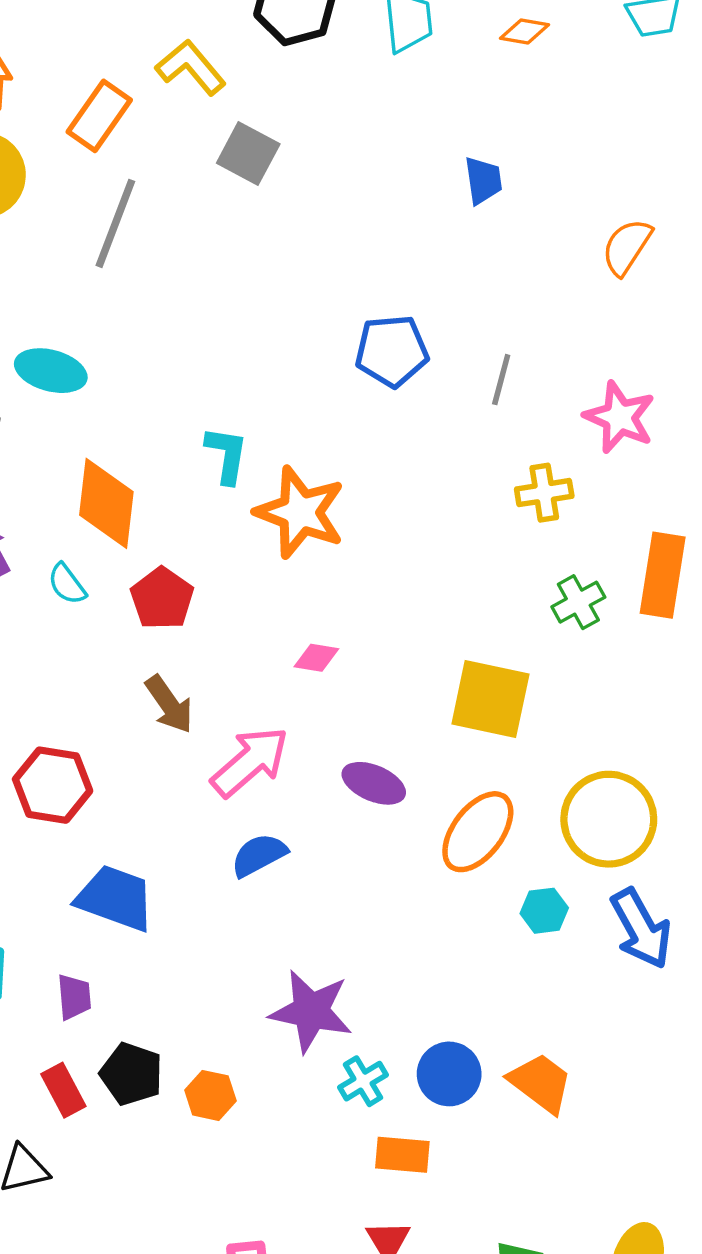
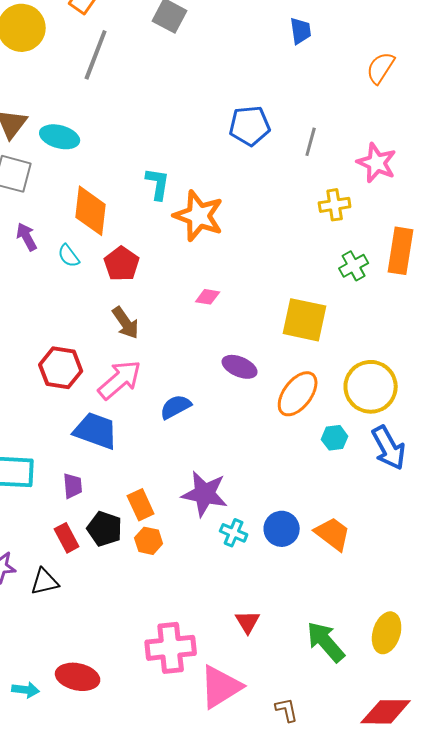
pink arrow: (250, 762) -> (120, 380), moved
cyan cross: (363, 1081) -> (234, 533), turned -36
orange rectangle: (402, 1155) -> (141, 505), moved, turned 60

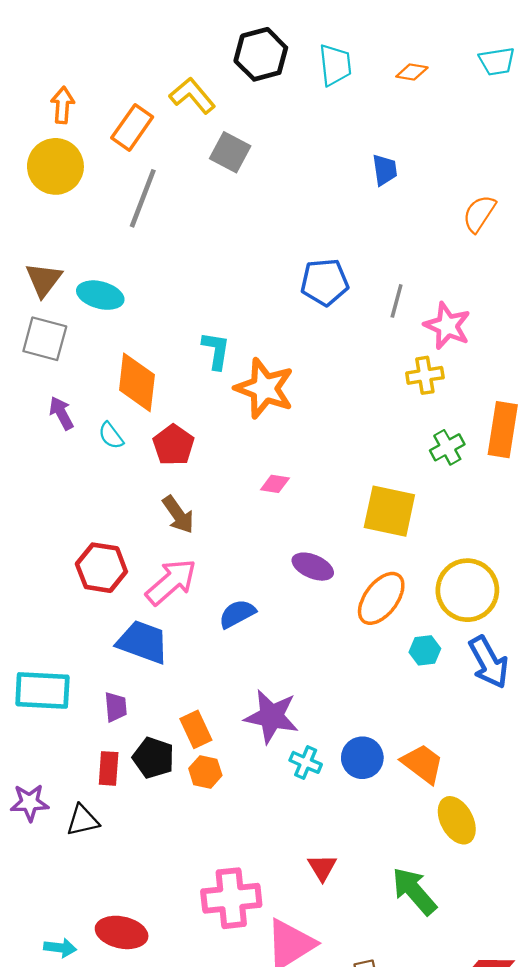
pink star: (377, 163) -> (447, 326), moved
red rectangle: (67, 538) -> (109, 768), turned 32
yellow ellipse: (387, 633) -> (457, 820), moved, turned -45

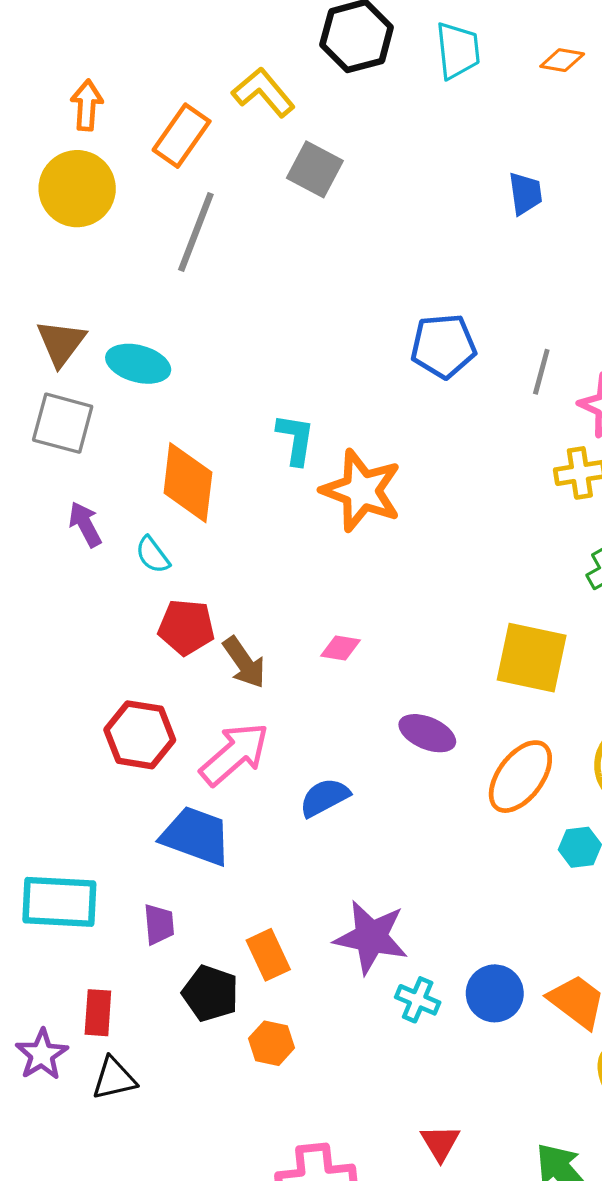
red pentagon: (173, 445) -> (186, 627), moved, turned -30
pink diamond: (275, 484) -> (341, 648), moved
red rectangle: (109, 768) -> (98, 1013), moved
orange hexagon: (205, 772) -> (271, 1043), moved
purple star: (29, 803) -> (42, 1054), turned -30

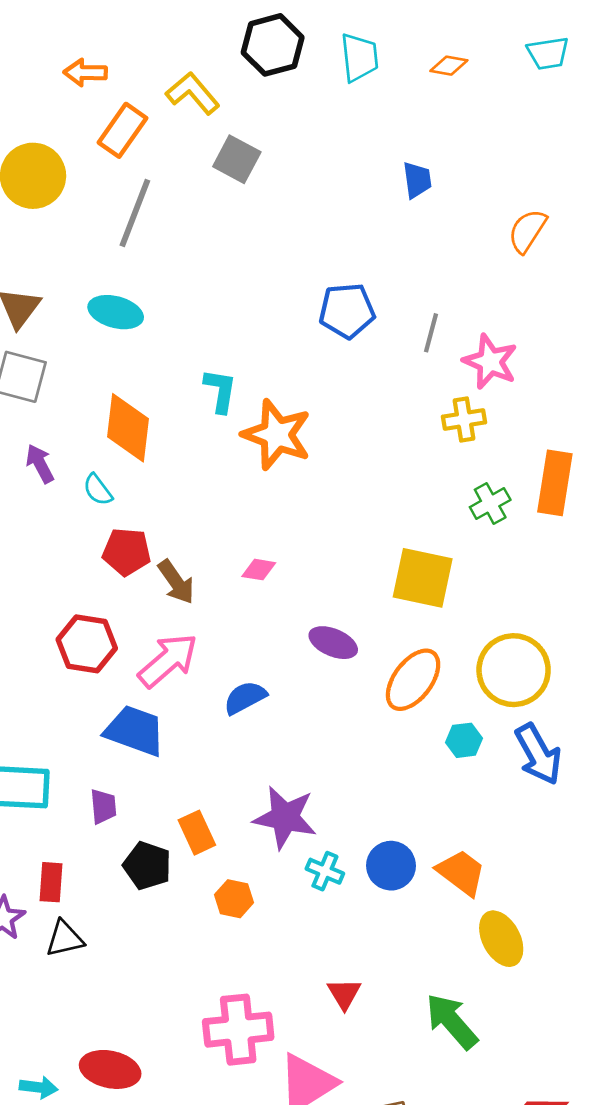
orange arrow: (87, 105) -> (85, 73), moved, turned -93
cyan ellipse: (138, 364) -> (116, 312), moved
orange hexagon: (271, 1043) -> (234, 899), moved

